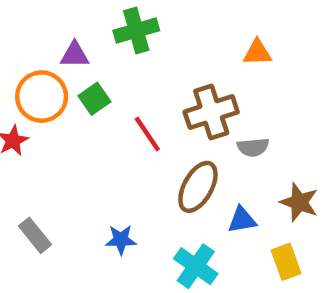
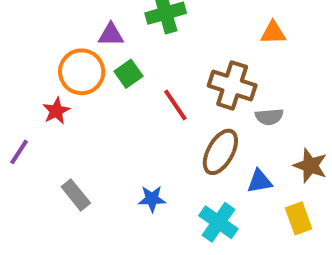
brown cross: (211, 112) -> (232, 85), turned 36

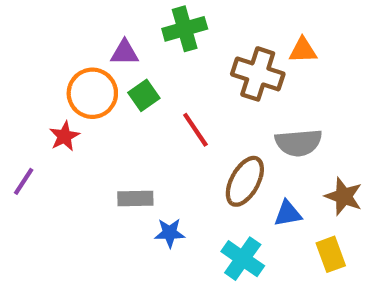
brown cross: (232, 85) -> (258, 74), moved
gray semicircle: (269, 117) -> (299, 143), size x1.5
gray rectangle: (76, 195) -> (135, 199), moved, turned -52

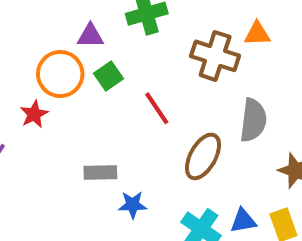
gray semicircle: (299, 143) -> (253, 120), turned -78
blue triangle: (288, 214) -> (243, 221), moved

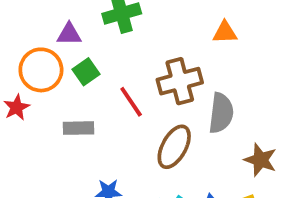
brown cross: (215, 56) -> (180, 81), moved, turned -33
gray rectangle: (100, 173) -> (78, 128), moved

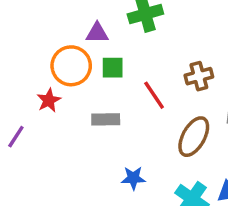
green square: (86, 72) -> (113, 68), turned 35
brown cross: (180, 81) -> (199, 76), size x0.7

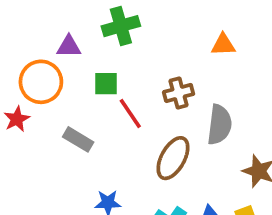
green square: (113, 68) -> (106, 84), moved
gray rectangle: (106, 119) -> (78, 139), turned 32

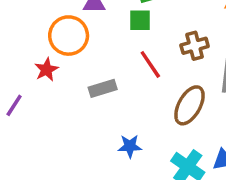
green square: (106, 84) -> (140, 20), moved
gray rectangle: (78, 139) -> (103, 88), turned -48

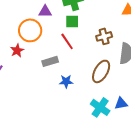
red line: (150, 64) -> (67, 41), moved
blue star: (130, 146) -> (66, 81), moved

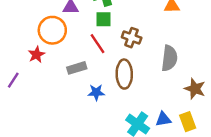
brown cross: (104, 36) -> (132, 38), moved, turned 35
brown ellipse: (101, 71) -> (124, 74), moved, turned -30

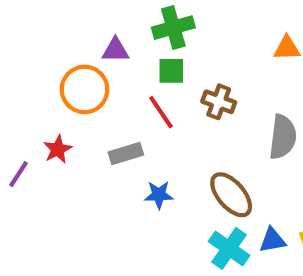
red star: (36, 55) -> (58, 149), moved
brown ellipse: (124, 74) -> (231, 195), moved, turned -40

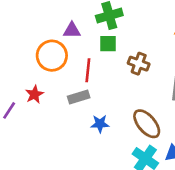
red line: (161, 112) -> (88, 70), moved, turned 40

